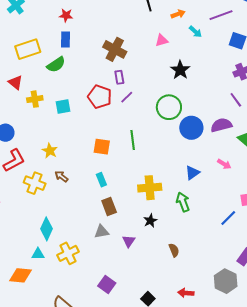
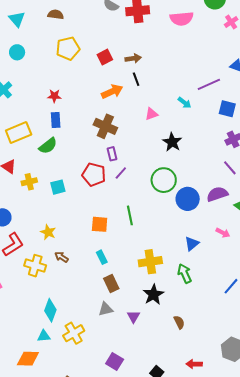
orange arrow: (178, 14) -> (112, 92), moved, size x1.5
black star: (150, 221) -> (153, 295), size x1.5

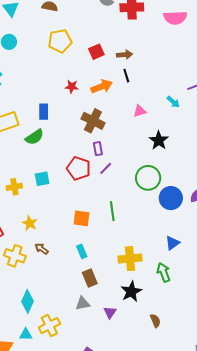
red star: (54, 96) -> (72, 87), moved
yellow cross: (29, 182) -> (14, 187), moved
cyan triangle: (44, 336) -> (26, 334), moved

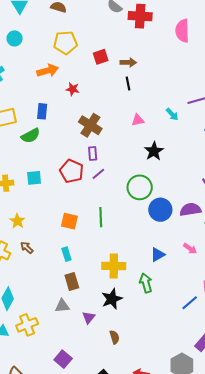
pink semicircle: (175, 18) -> (182, 31), turned 85
orange arrow: (102, 86) -> (48, 71), moved
brown semicircle: (155, 321) -> (114, 337), moved

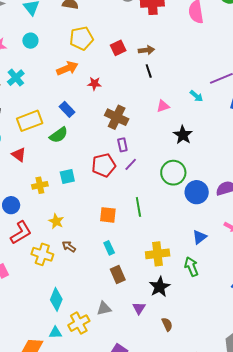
blue rectangle: (42, 111) -> (67, 109), turned -42
red pentagon: (72, 171) -> (104, 165), turned -30
gray triangle: (62, 306) -> (104, 308), moved

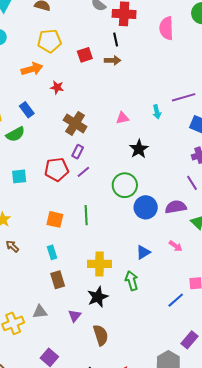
black line: (149, 71) -> (116, 39), moved
cyan arrow: (196, 96) -> (157, 112), turned 32
purple rectangle: (122, 145) -> (78, 152), turned 32
brown semicircle: (167, 324) -> (101, 335), size x1.5

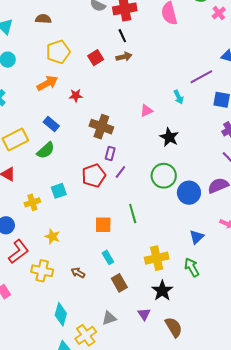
brown arrow: (12, 246) -> (78, 273), moved

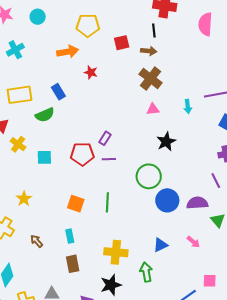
brown cross: (101, 127) -> (151, 78), moved
purple line: (120, 172) -> (109, 159), turned 32
yellow cross: (32, 202) -> (18, 144), moved, turned 35

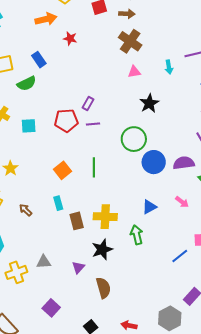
orange square: (76, 204) -> (62, 170), turned 36
brown rectangle: (73, 264) -> (77, 221), moved

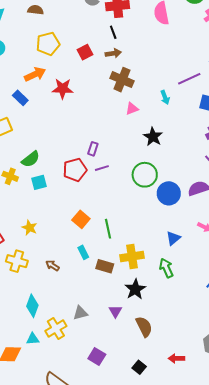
red star: (70, 38) -> (63, 89), size x1.5
blue rectangle: (39, 60) -> (20, 98), moved
green semicircle: (27, 84) -> (31, 159), moved
green line: (94, 167) -> (108, 229), moved
brown rectangle: (77, 221) -> (105, 266), turned -48

